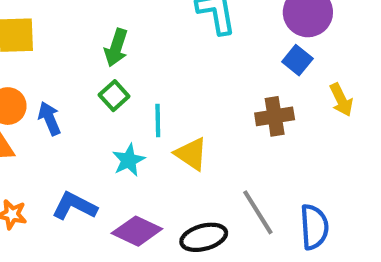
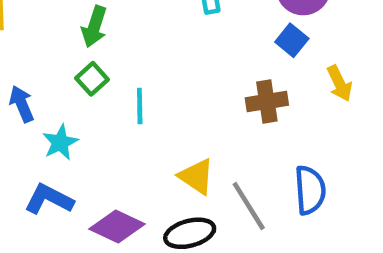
yellow triangle: (191, 154) -> (196, 176), moved
cyan star: (129, 160) -> (60, 142), moved
blue semicircle: (314, 227) -> (310, 190), moved

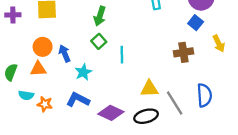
yellow triangle: (196, 176) -> (149, 89), turned -36

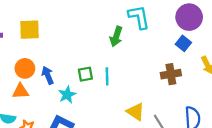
green arrow: (100, 16) -> (116, 36), moved
green square: (99, 41) -> (85, 74), moved, turned 32
yellow triangle: (149, 89) -> (136, 112), turned 36

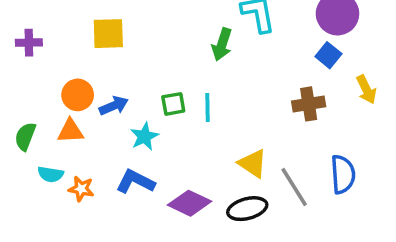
yellow square: (29, 30) -> (108, 34), moved
blue arrow: (48, 75) -> (114, 106), turned 90

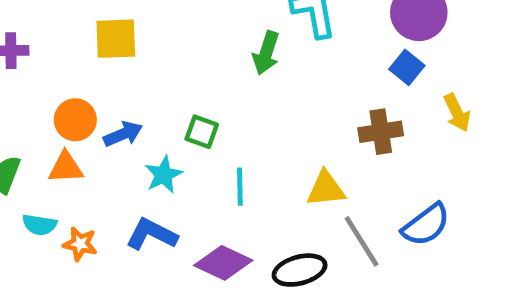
green square: (173, 104) -> (202, 132), turned 30
cyan line: (208, 108) -> (240, 187), moved
yellow triangle: (253, 163) -> (326, 189), moved, turned -40
blue semicircle: (343, 174) -> (426, 225), turned 57

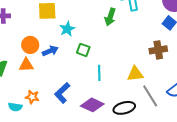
cyan star: (164, 175) -> (67, 29), moved
cyan semicircle: (40, 225) -> (15, 107), moved
blue L-shape: (152, 234) -> (62, 93), turned -70

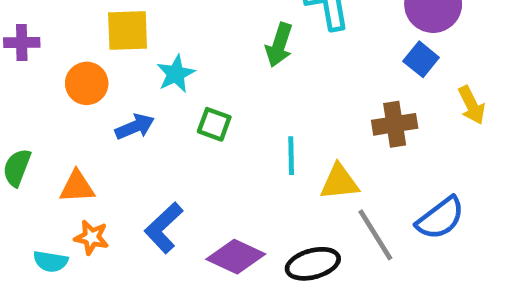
orange circle: (30, 45) -> (87, 83), moved
orange triangle: (26, 65) -> (77, 187), moved
cyan line: (99, 73) -> (291, 156), moved

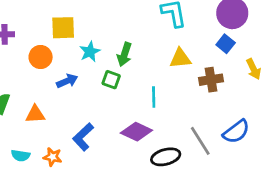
green arrow: (279, 45) -> (124, 54), moved
yellow triangle: (339, 182) -> (180, 58), moved
orange star: (91, 237) -> (53, 157), moved
purple diamond: (236, 257) -> (136, 132), moved

